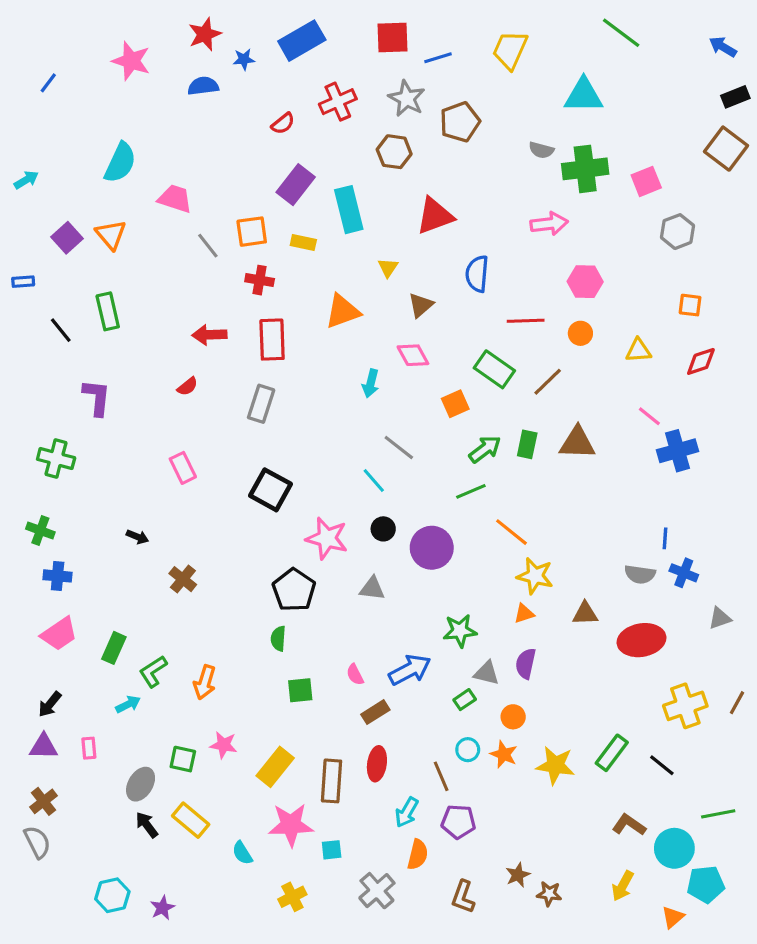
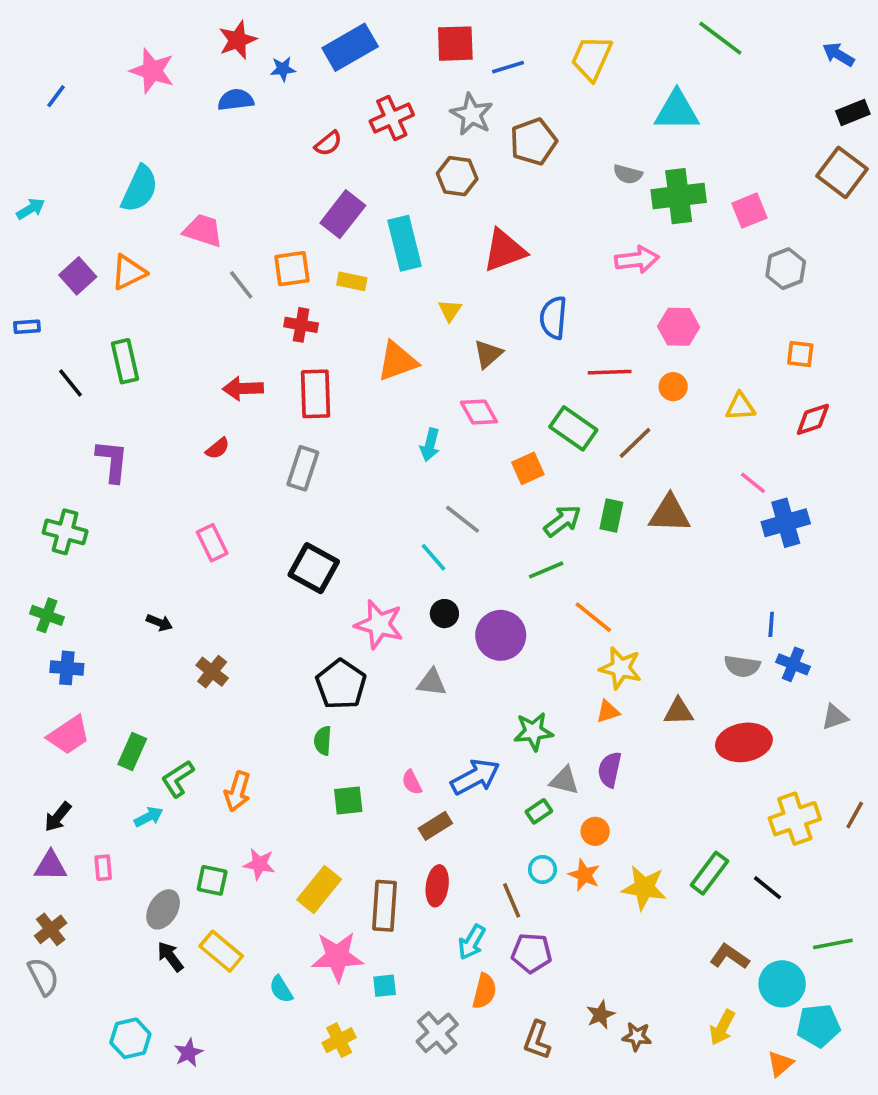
orange triangle: (111, 235) -> (129, 272), turned 44

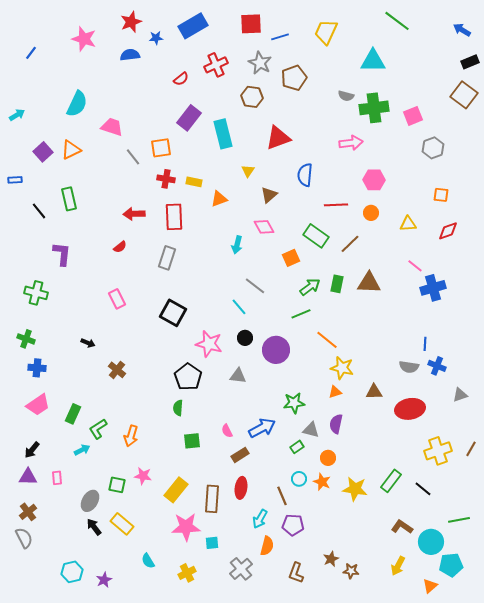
yellow rectangle: (352, 281) -> (194, 182), moved
orange triangle: (397, 361) -> (219, 199), size x0.7
cyan semicircle: (281, 989) -> (148, 561), moved

